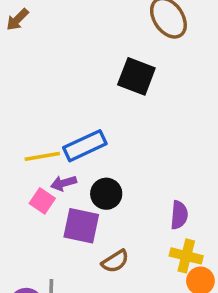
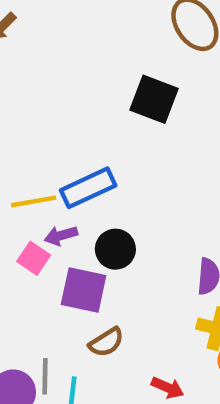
brown semicircle: (115, 261) -> (106, 342), moved

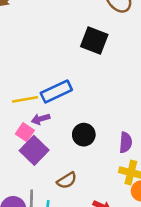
black circle: (115, 249) -> (84, 135), moved
purple square: (84, 290) -> (34, 150), moved, turned 32

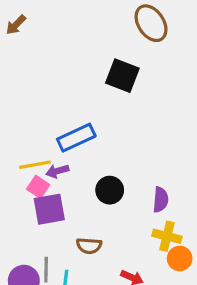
yellow line: (25, 99) -> (35, 165), moved
purple square: (34, 150) -> (49, 209), turned 36
brown semicircle: (67, 180) -> (89, 246), turned 36

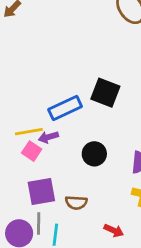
black square: (122, 76) -> (105, 93), moved
purple square: (49, 209) -> (41, 191), moved

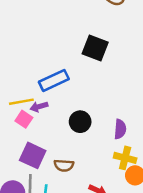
black square: (105, 93) -> (95, 48), moved
purple square: (41, 191) -> (33, 155), turned 35

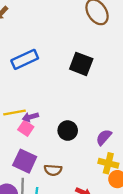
blue rectangle: (54, 80) -> (25, 59), moved
pink square: (24, 119) -> (26, 128), moved
purple semicircle: (120, 129) -> (104, 137), turned -144

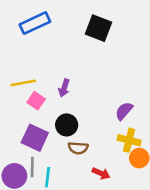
purple arrow: (30, 117) -> (64, 88), moved, turned -56
black circle: (68, 131) -> (67, 125), moved
brown semicircle: (53, 170) -> (78, 148), moved

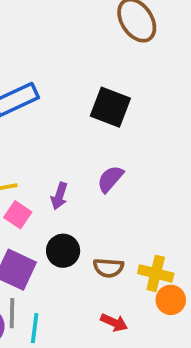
purple semicircle: (124, 111) -> (110, 179), moved
brown semicircle: (78, 148) -> (108, 268), moved

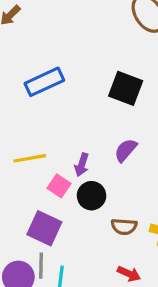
pink square: (18, 215) -> (59, 186), moved
black circle: (63, 251) -> (92, 196), moved

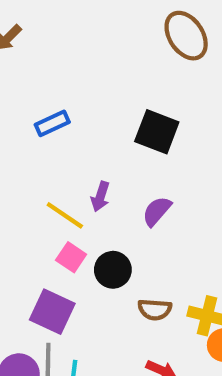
blue rectangle: (44, 82) -> (52, 123), size x0.7
yellow line: (30, 158) -> (65, 215), moved, turned 44
purple arrow: (82, 165) -> (100, 197), moved

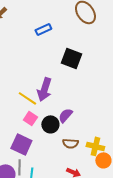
blue rectangle: (52, 123) -> (43, 29), moved
purple arrow: (100, 197) -> (44, 89), size x1.6
purple semicircle: (157, 211) -> (65, 115), moved

